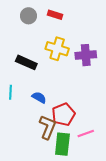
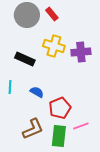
red rectangle: (55, 15) -> (52, 14), turned 32
gray circle: (28, 16) -> (27, 15), size x1.6
brown L-shape: (48, 127) -> (33, 129), moved, turned 45

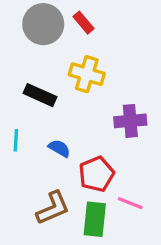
purple cross: (81, 52) -> (130, 121), moved
pink line: (81, 126) -> (130, 203), turned 42

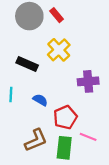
yellow cross: (87, 74) -> (59, 50), turned 30

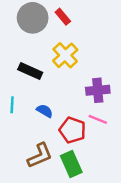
red pentagon: (65, 117) -> (72, 130), turned -30
pink line: (88, 137) -> (98, 119), moved
green rectangle: (64, 148) -> (71, 164), turned -30

